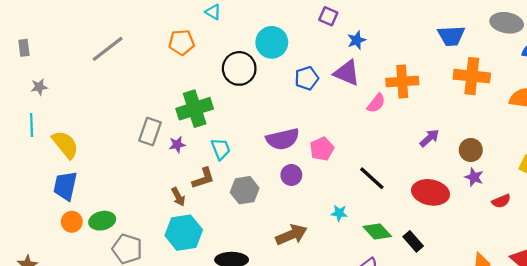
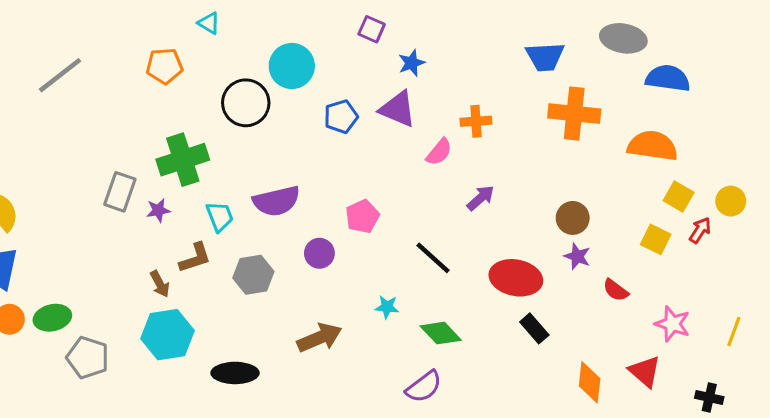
orange cross: (402, 81) -> (476, 121), size x0.7
purple arrow: (429, 138) -> (481, 198), moved
purple semicircle: (283, 139) -> (276, 201), moved
red semicircle: (501, 201) -> (616, 290), turned 60
black rectangle: (413, 241) -> (534, 328), moved

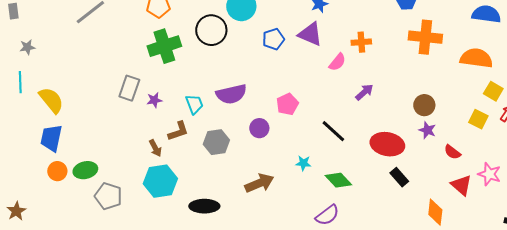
green cross: (183, 160) -> (164, 46), moved
red triangle: (645, 371) -> (461, 185), moved

